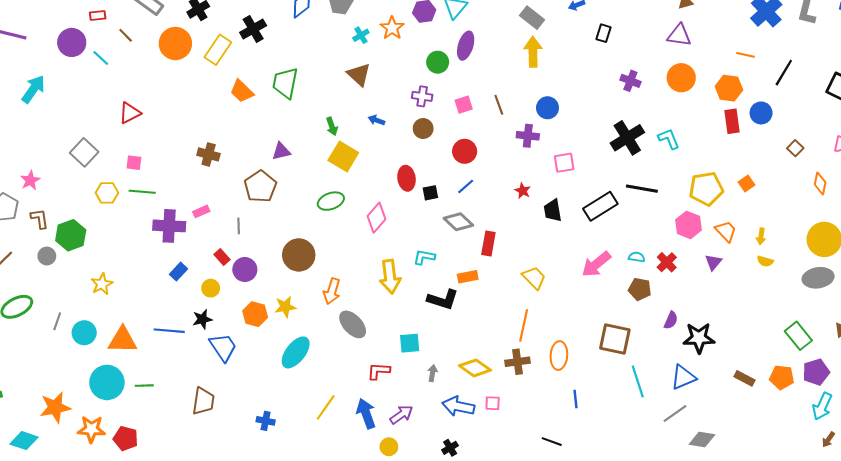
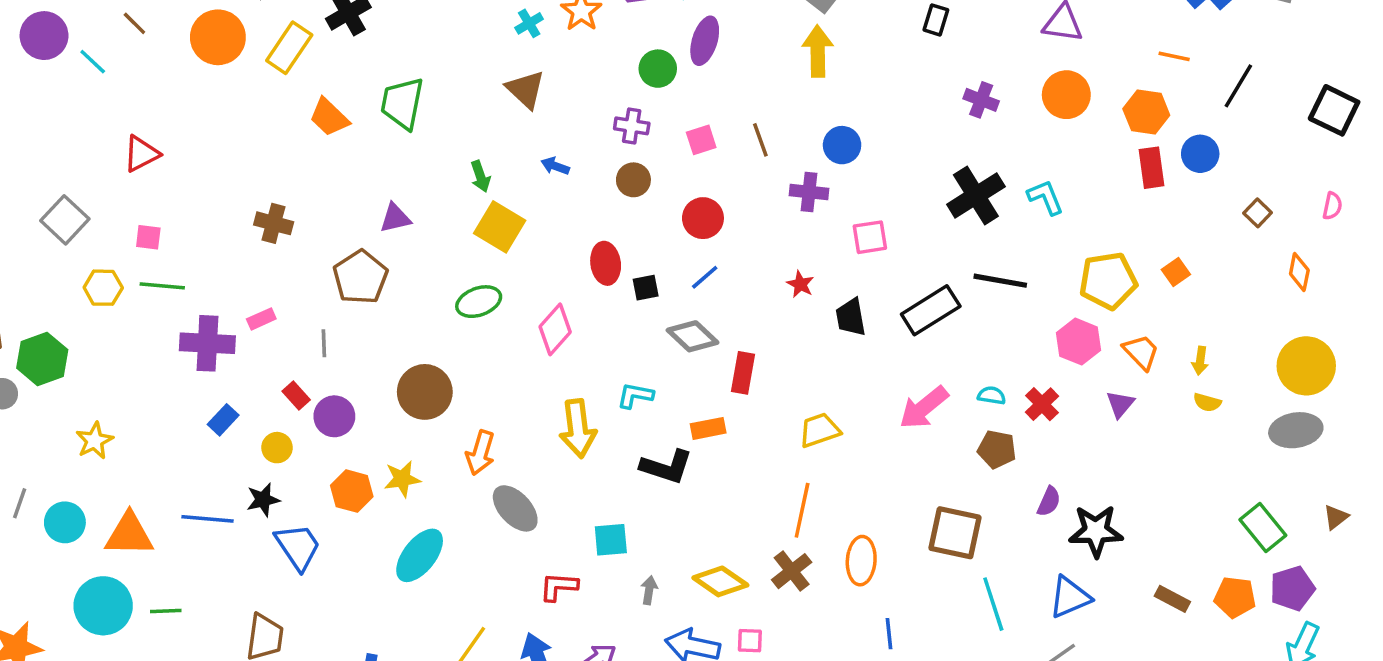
yellow trapezoid: (534, 278) -> (819, 430), turned -65
brown cross: (517, 362) -> (792, 571), turned -30

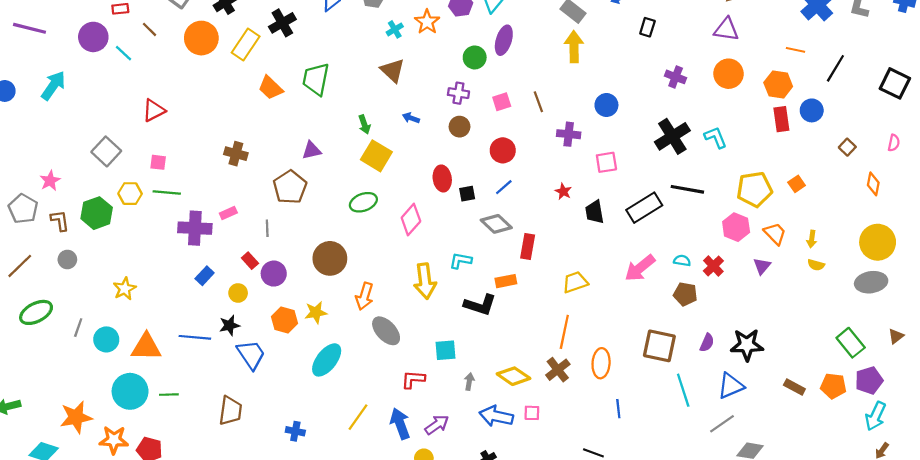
blue circle: (842, 145) -> (606, 105), moved
green hexagon: (42, 359) -> (97, 213), moved
purple semicircle: (1049, 501) -> (707, 343), moved

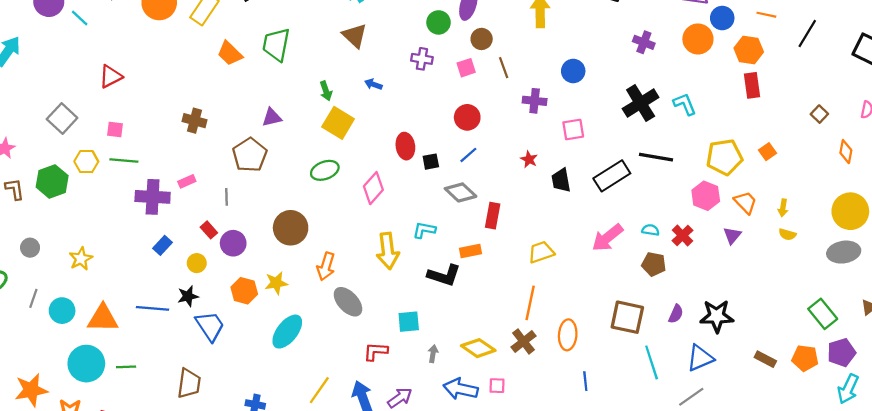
blue circle: (812, 110) -> (722, 18), moved
brown circle: (460, 127) -> (482, 39), moved
gray circle: (67, 259) -> (30, 248), moved

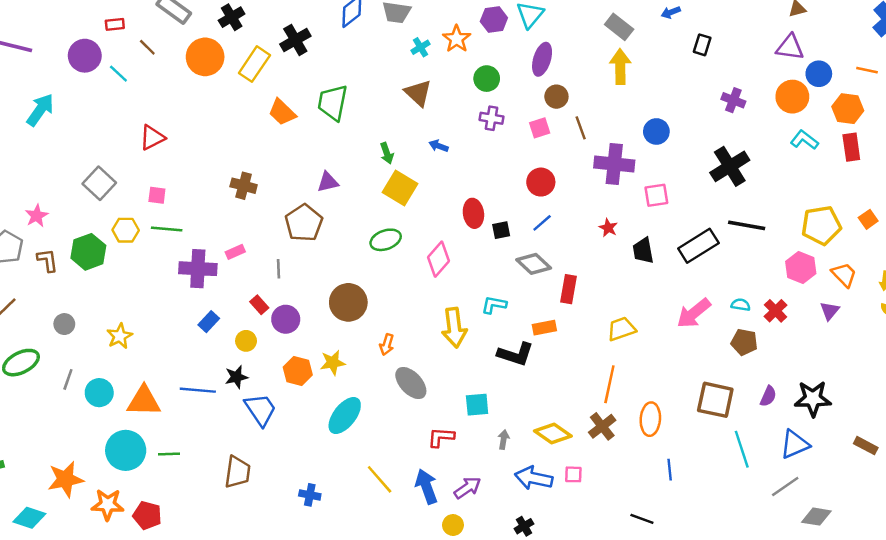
green circle: (439, 22) -> (487, 79), moved
purple cross: (535, 101) -> (614, 164), size x1.5
cyan L-shape: (685, 104) -> (804, 140), moved, turned -30
orange arrow: (326, 266) -> (387, 344), size x0.7
yellow line: (319, 390) -> (380, 479), turned -76

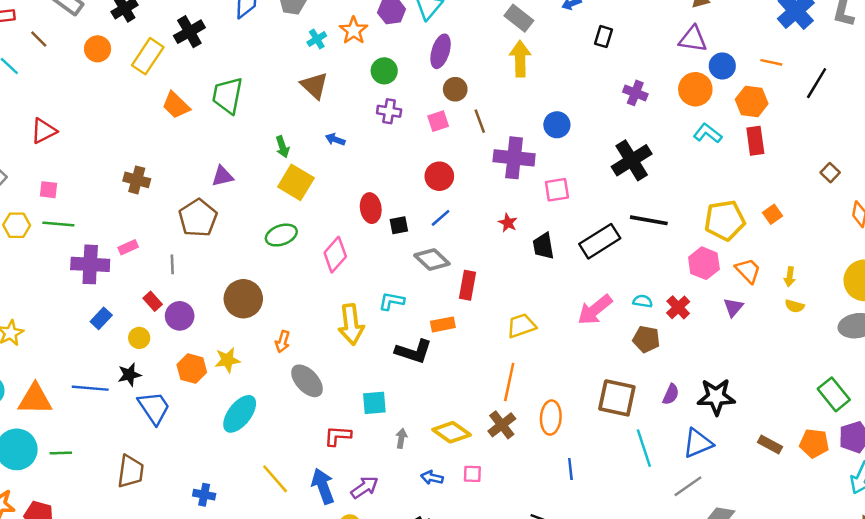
orange circle: (205, 57) -> (98, 49), size x0.7
blue arrow: (534, 478) -> (432, 478), size x0.6

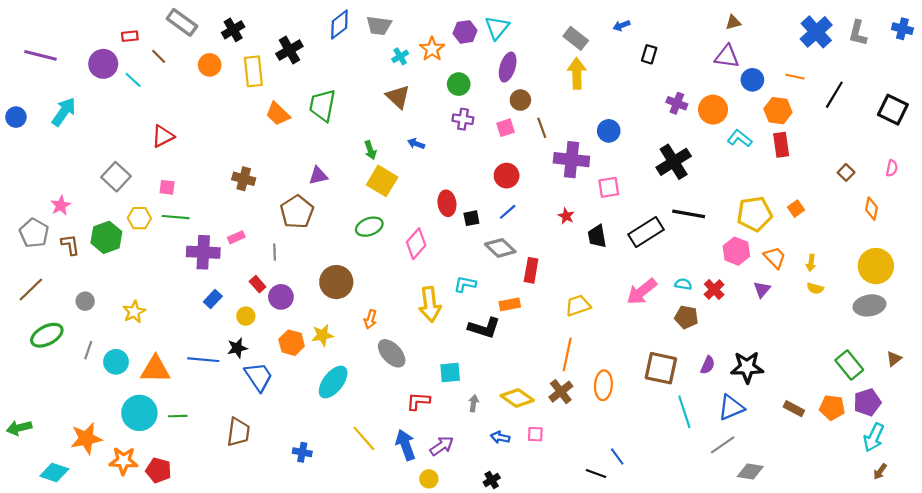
yellow rectangle: (148, 56) -> (253, 71), turned -40
orange circle: (695, 89) -> (713, 110), moved
blue line: (570, 469) -> (617, 457), moved, turned -30

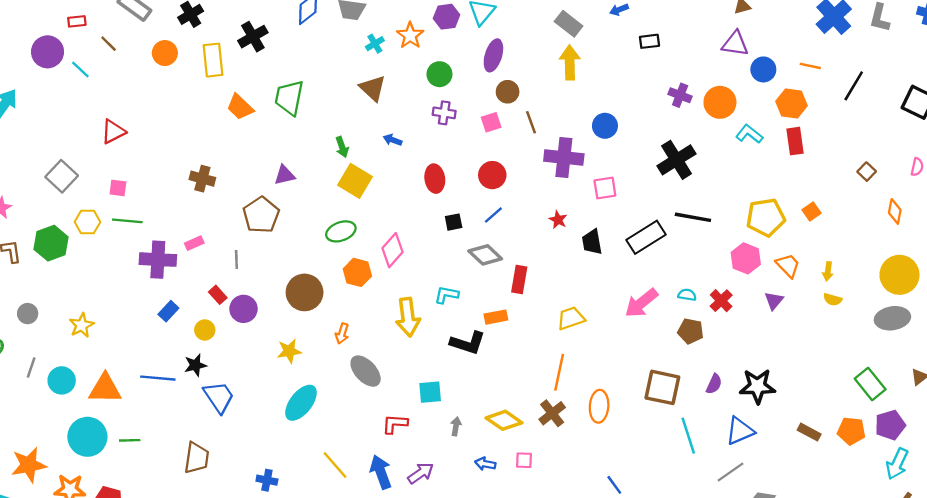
black rectangle: (649, 54) -> (650, 41), turned 66
red ellipse: (447, 203) -> (435, 179), moved
orange hexagon: (292, 343) -> (357, 272), moved

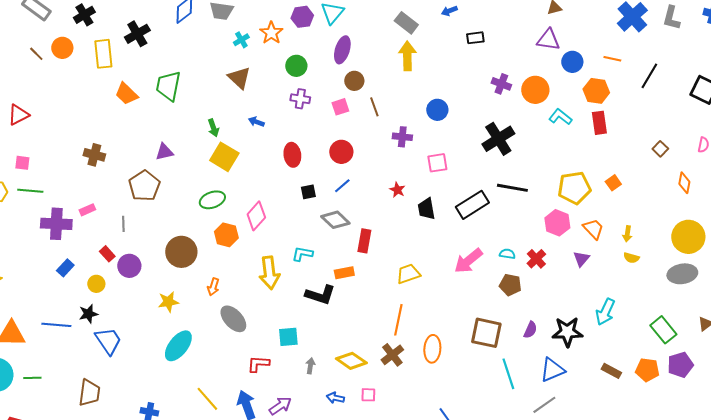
brown line: (109, 44) -> (36, 54), moved
purple cross: (564, 157) -> (402, 137), size x0.6
cyan arrow: (897, 464) -> (605, 312), moved

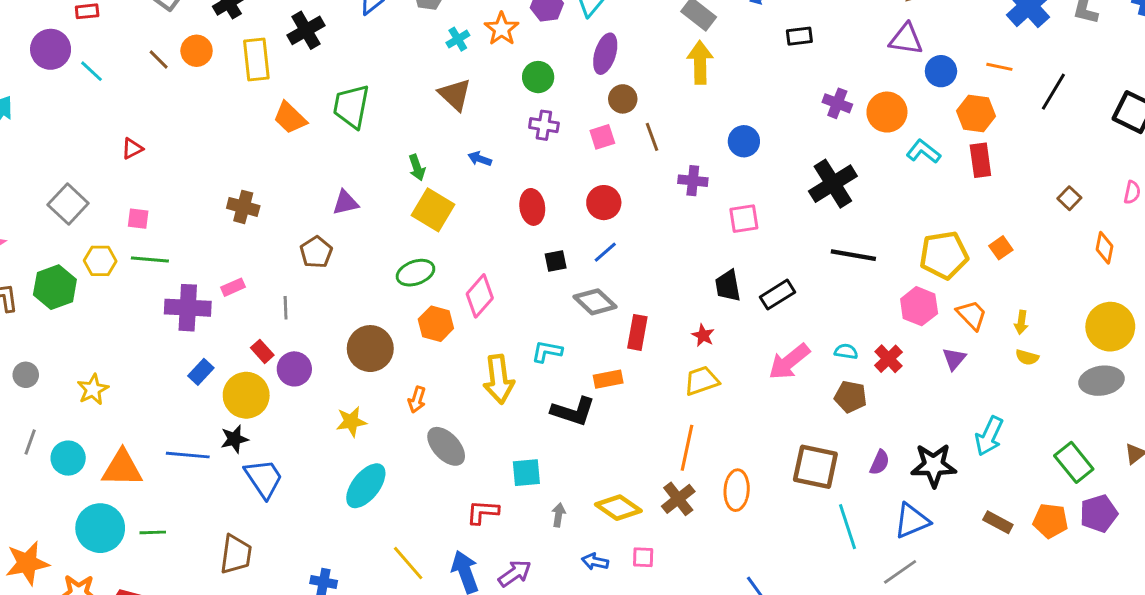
red triangle: (18, 115) -> (132, 149), size x0.7
brown pentagon: (144, 186) -> (316, 252), size x0.7
red star: (397, 190) -> (703, 335), moved
black rectangle: (472, 205) -> (777, 295), moved, size x0.7
yellow circle: (96, 284) -> (246, 395), size x1.8

